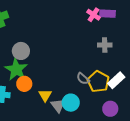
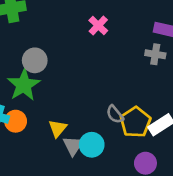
pink cross: (93, 15) -> (98, 26), moved
gray cross: (105, 45) -> (155, 54), moved
orange circle: (24, 84) -> (16, 121), moved

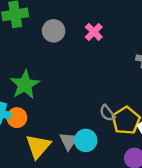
gray circle: (35, 60) -> (54, 31), moved
yellow triangle: (58, 128) -> (38, 146), moved, size x1.5

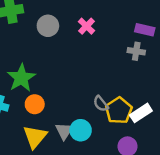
orange circle: (17, 118) -> (35, 104), moved

